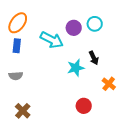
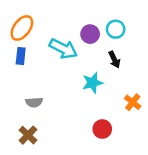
black arrow: (94, 58) -> (114, 60), moved
gray semicircle: (16, 76) -> (34, 102), moved

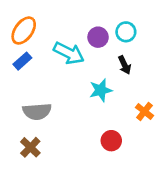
blue rectangle: (21, 56) -> (22, 61), turned 42
gray semicircle: (34, 102) -> (37, 111), size x1.5

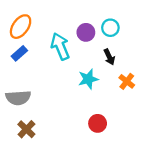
cyan arrow: (69, 53) -> (60, 46), turned -140
gray semicircle: (37, 111) -> (18, 98), moved
orange cross: (144, 111) -> (127, 81), moved

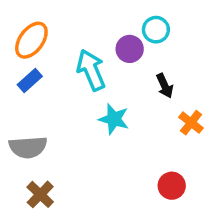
cyan circle: (110, 28) -> (156, 30), moved
cyan star: (88, 79) -> (114, 119), moved, turned 30
red circle: (98, 123) -> (172, 186), moved

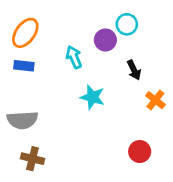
cyan arrow: (91, 70) -> (74, 57), size x0.7
blue rectangle: (30, 80) -> (24, 66), turned 48
brown cross: (40, 194) -> (32, 159), turned -30

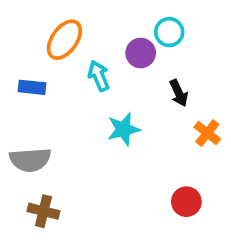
orange ellipse: (25, 33) -> (64, 40), moved
cyan star: (93, 97) -> (124, 129), turned -30

